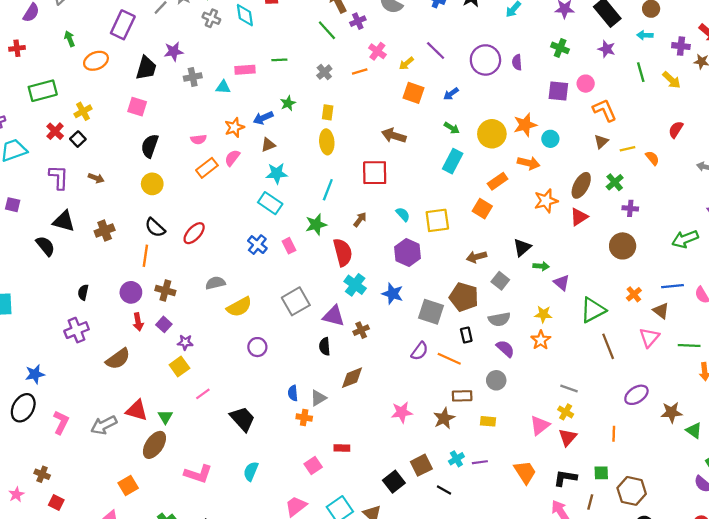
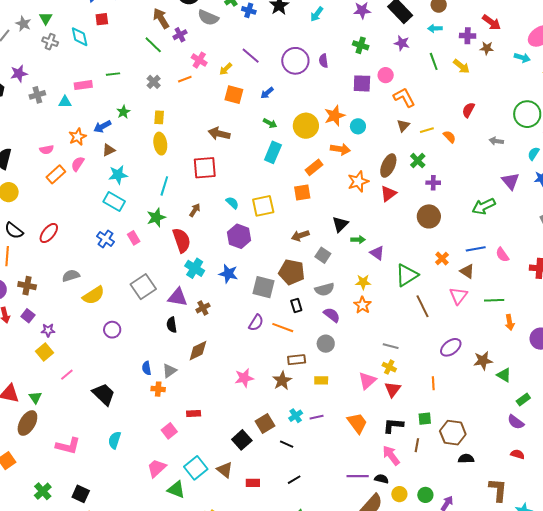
orange square: (482, 209) -> (302, 193), turned -36

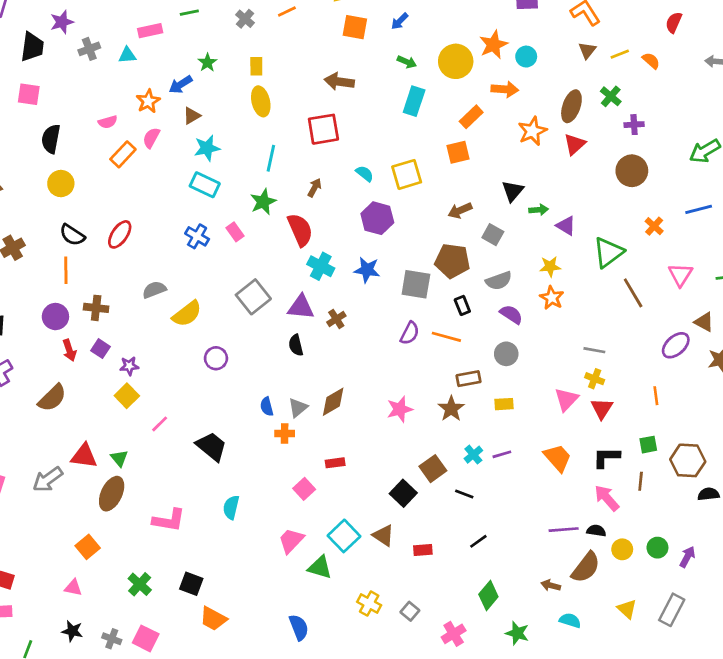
brown triangle: (467, 271) -> (704, 322), moved
brown diamond: (198, 351) -> (333, 402), moved

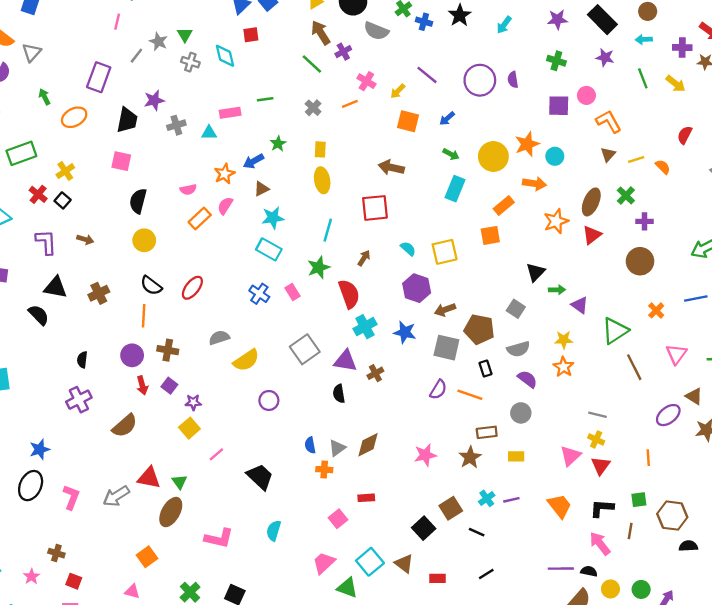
brown arrow: (460, 211) -> (445, 310), moved
cyan cross: (321, 266) -> (365, 327), turned 30

